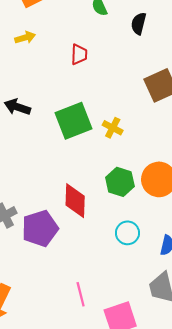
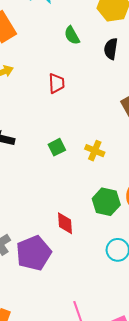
green square: (74, 121) -> (57, 147), size x0.5
red diamond: (75, 201) -> (65, 223), size x0.7

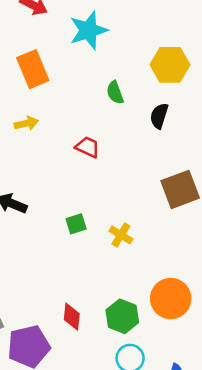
red trapezoid: (56, 83) -> (88, 147), turned -70
green hexagon: (106, 202) -> (122, 316), moved

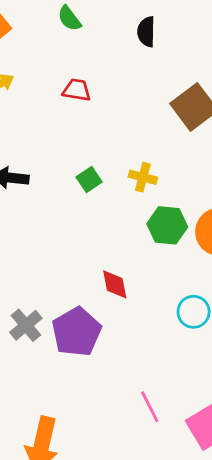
green semicircle: (115, 93) -> (69, 18), moved
green hexagon: (122, 316) -> (167, 225), moved

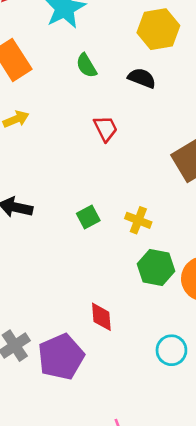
black semicircle: (146, 32) -> (142, 78), moved, turned 104
red trapezoid: (77, 90) -> (106, 129), moved, turned 48

